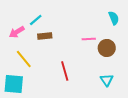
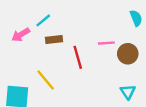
yellow line: (24, 59) -> (46, 80), moved
red line: (65, 71) -> (78, 57), moved

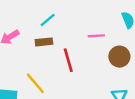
cyan line: (43, 20) -> (48, 20), moved
pink line: (106, 43) -> (96, 36), moved

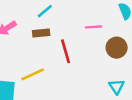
yellow line: (35, 83) -> (33, 74), turned -75

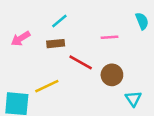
brown circle: (117, 48) -> (112, 75), moved
red line: (65, 51) -> (81, 62), turned -45

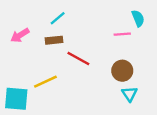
pink line: (109, 37) -> (122, 34), moved
brown circle: (112, 75) -> (122, 71), moved

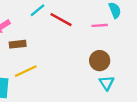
brown rectangle: (54, 40) -> (18, 44), moved
red line: (78, 58) -> (61, 20), moved

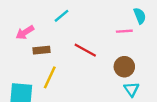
red line: (61, 20) -> (85, 50), moved
yellow line: (26, 71) -> (50, 77), turned -40

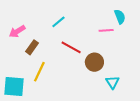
cyan line: (62, 16) -> (58, 22), moved
brown rectangle: (41, 50) -> (32, 47), turned -48
brown circle: (124, 67) -> (94, 62), moved

